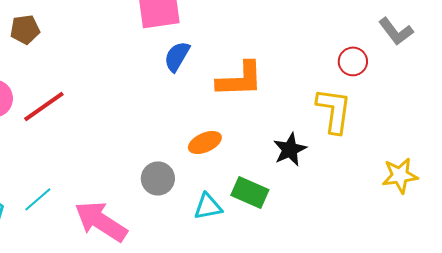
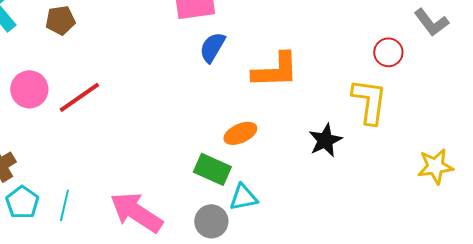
gray circle: (158, 178) -> (211, 221), moved
green rectangle: (250, 192) -> (212, 169), moved
cyan line: (38, 199) -> (64, 205), moved, turned -36

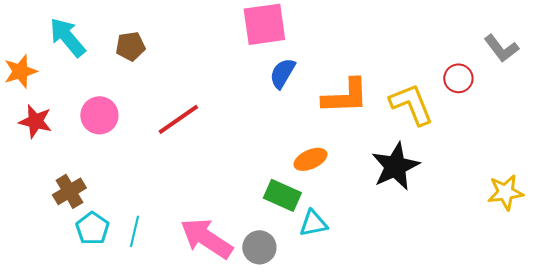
red line: (79, 97) -> (178, 119), moved
yellow L-shape: (369, 101) -> (411, 104), moved, turned -30
black star: (325, 140) -> (395, 166), size x1.4
gray circle: (211, 221) -> (259, 247), moved

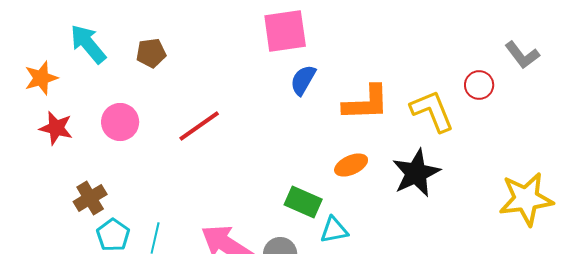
orange ellipse: (310, 159) -> (351, 165), moved
yellow star: (505, 192) -> (526, 199), size x1.5

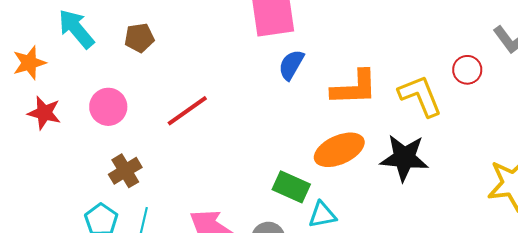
orange ellipse: (351, 165) -> (339, 150), size x1.5
black star: (416, 173) -> (404, 158), turned 30
brown cross: (90, 198) -> (125, 171), moved

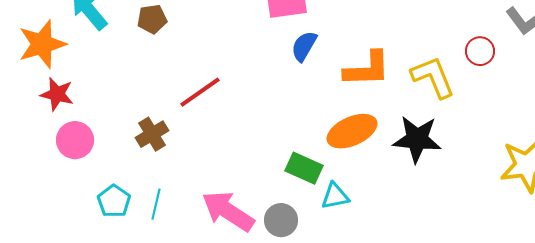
orange star: (29, 63) -> (42, 44), size x1.4
pink circle: (108, 107) -> (75, 140), moved
brown cross: (125, 171) -> (152, 134), moved

